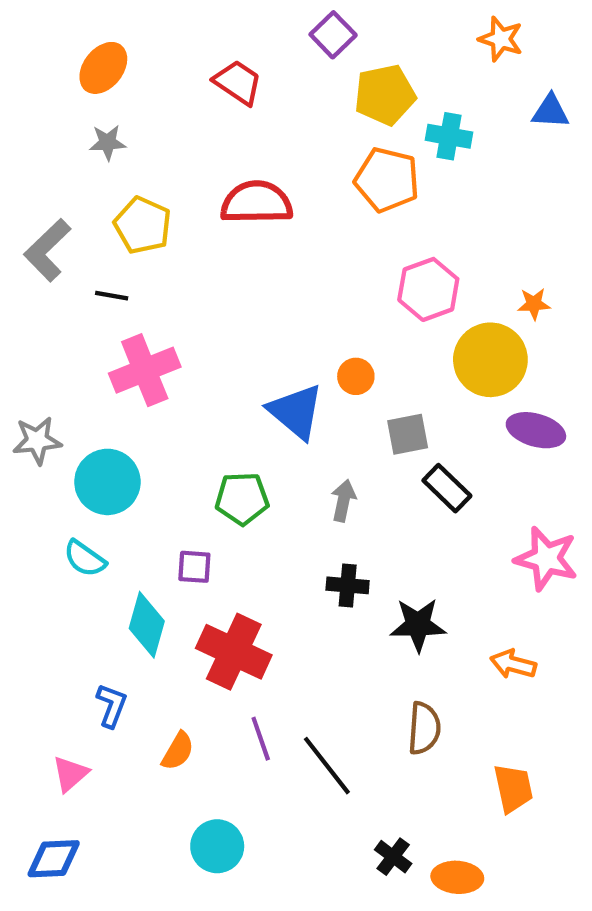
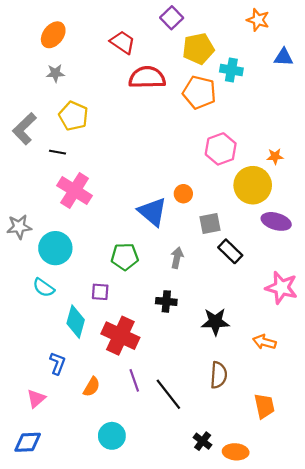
red semicircle: (257, 202) -> (147, 77), moved
pink cross: (145, 370) -> (75, 191), turned -36
black cross: (348, 585) -> (166, 301), moved

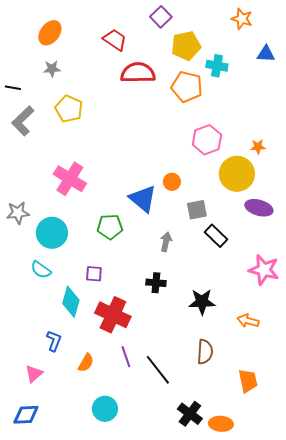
black line: (57, 152) -> (13, 88), moved
green pentagon: (125, 257) -> (110, 227), moved
black cross: (203, 441) -> (190, 414), size x1.4

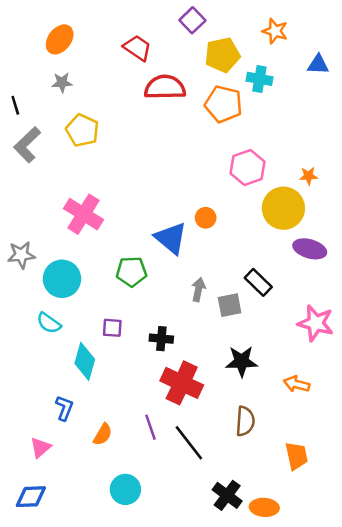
orange star: (242, 19) -> (275, 31), moved
black line: (13, 88) -> (15, 105), turned 63
gray square: (197, 210) -> (230, 305), moved
black cross: (156, 283) -> (161, 339), moved
red cross: (113, 315) -> (182, 383), moved

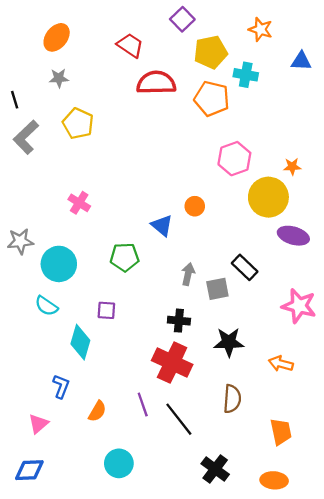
pink cross: (84, 214) -> (79, 203), size x0.6
blue triangle: (171, 238) -> (162, 225), size x0.7
black cross: (161, 339) -> (179, 321), moved
orange ellipse: (264, 507) -> (274, 480), moved

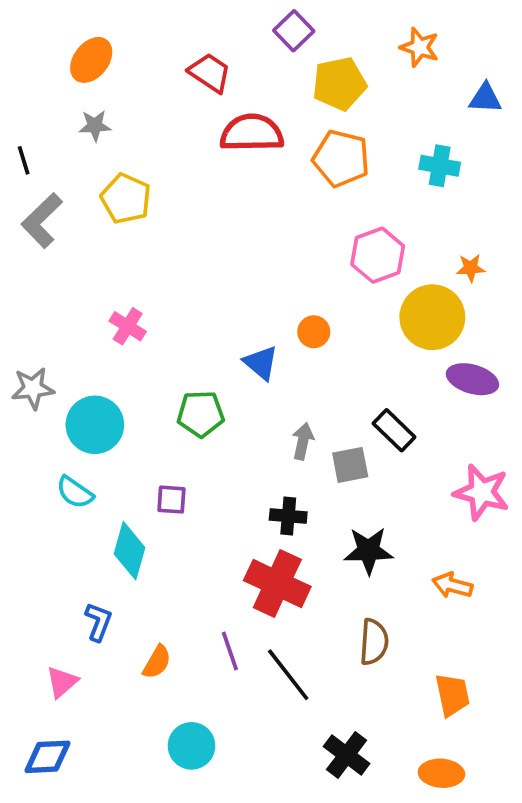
cyan cross: (246, 75) -> (440, 166), moved

